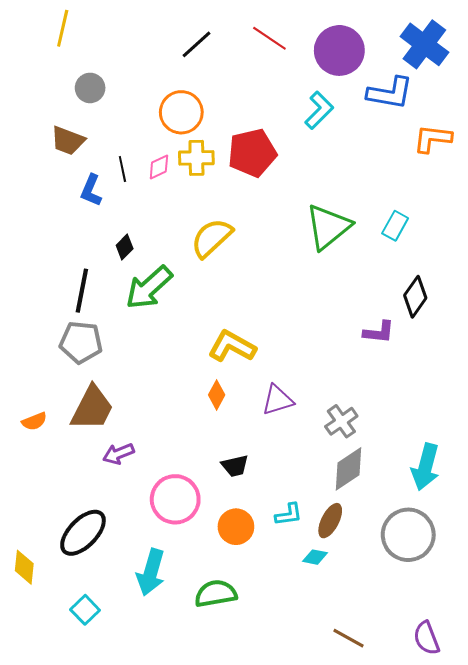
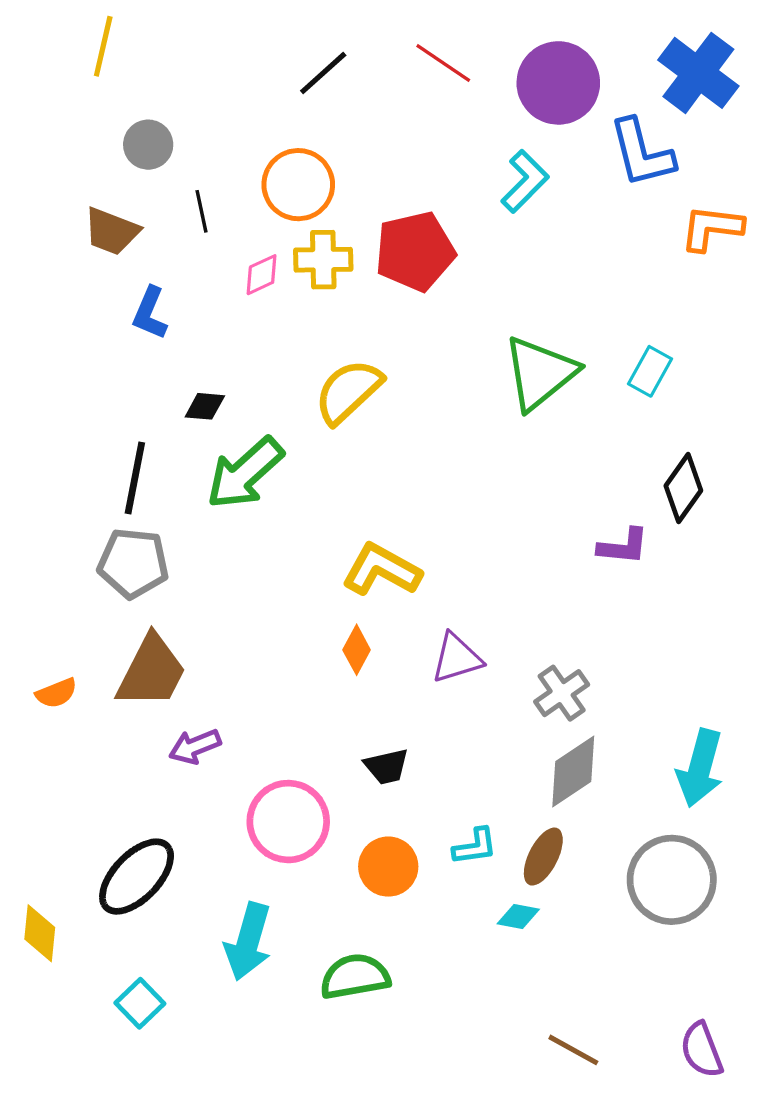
blue L-shape: (390, 93) -> (642, 153), turned 66
black line: (122, 169) -> (202, 211), moved
black diamond: (125, 247) -> (205, 406), turned 50

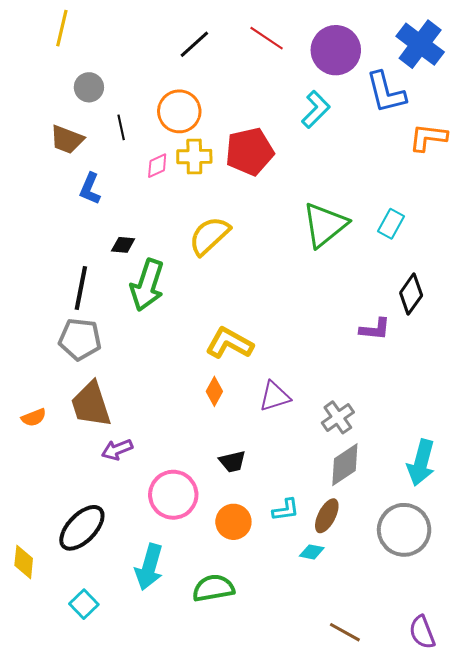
green arrow: (245, 473) -> (147, 285), turned -30
brown trapezoid: (152, 671) -> (91, 404), turned 135

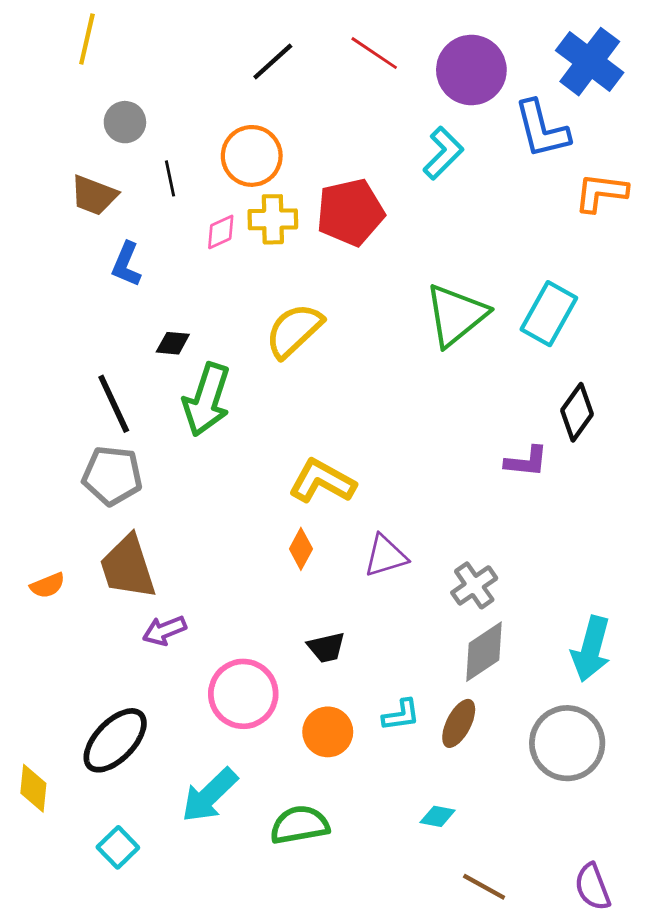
cyan rectangle: (391, 224) -> (549, 314), size x1.5
black line: (81, 288) -> (114, 404), turned -36
cyan diamond: (312, 552) -> (438, 816), moved
cyan arrow: (149, 567) -> (209, 795), turned 30

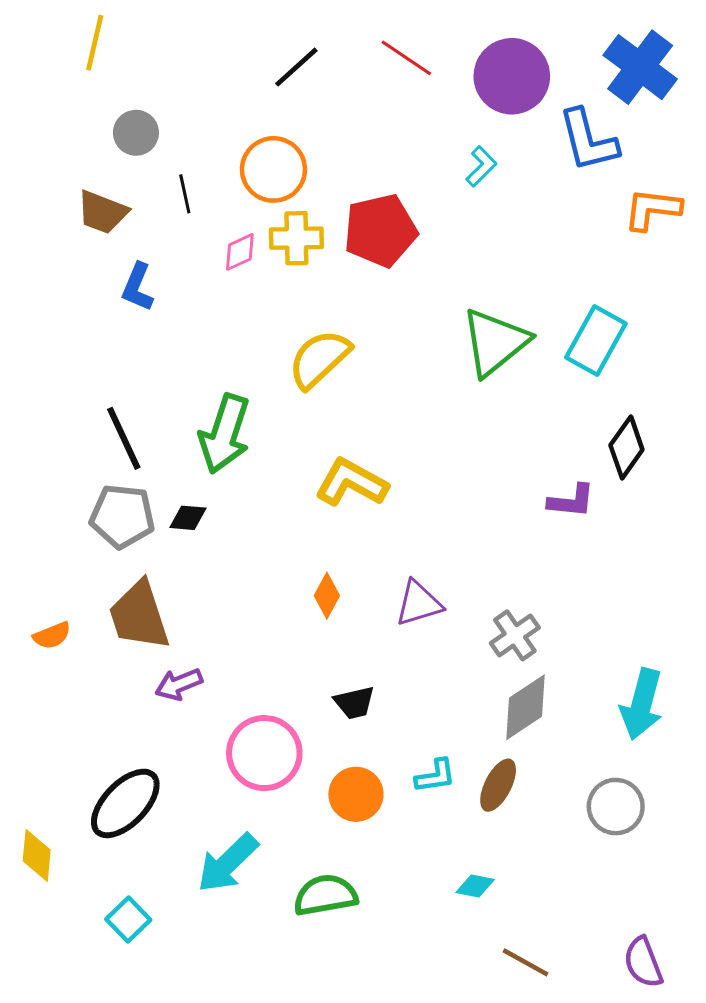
cyan L-shape: (443, 153) -> (481, 166), size x0.7
black diamond: (173, 343) -> (188, 518), moved
yellow L-shape: (322, 481) -> (351, 483), moved
gray circle: (567, 743) -> (616, 807), size x0.7

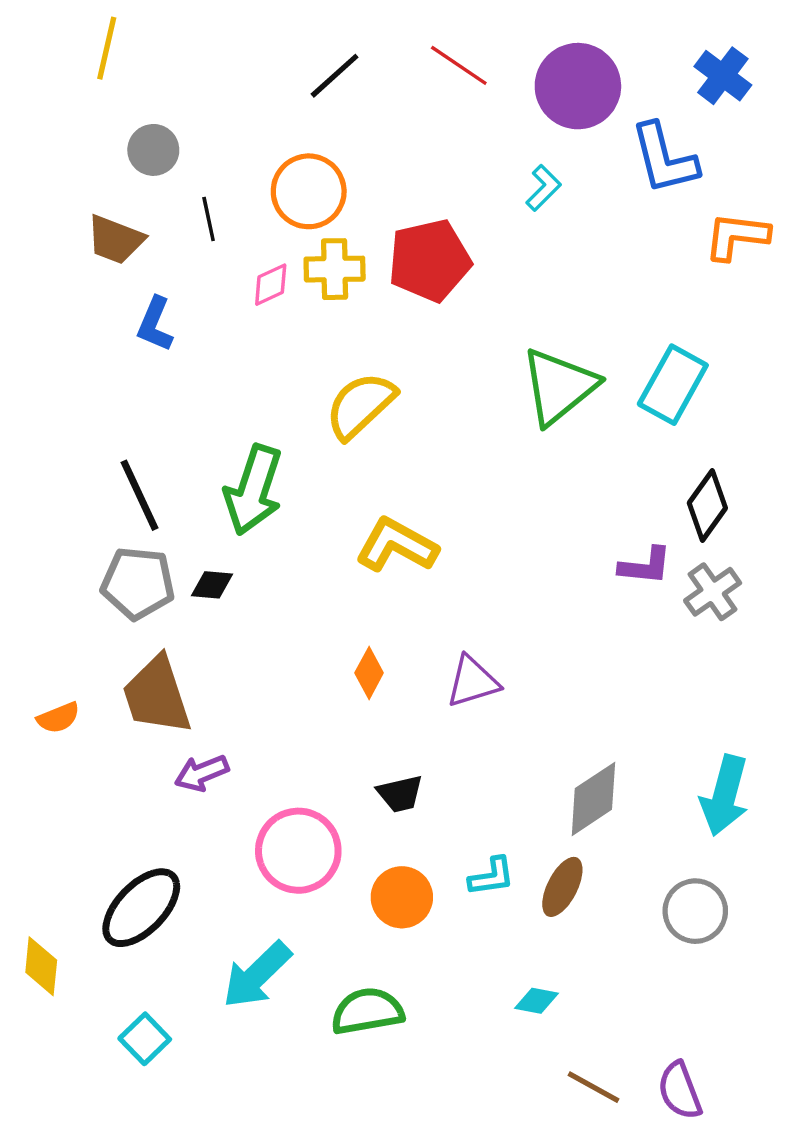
blue cross: (640, 67) -> (723, 76), size x0.7
gray cross: (515, 635) -> (713, 592), moved
purple semicircle: (643, 962) -> (680, 1091), moved

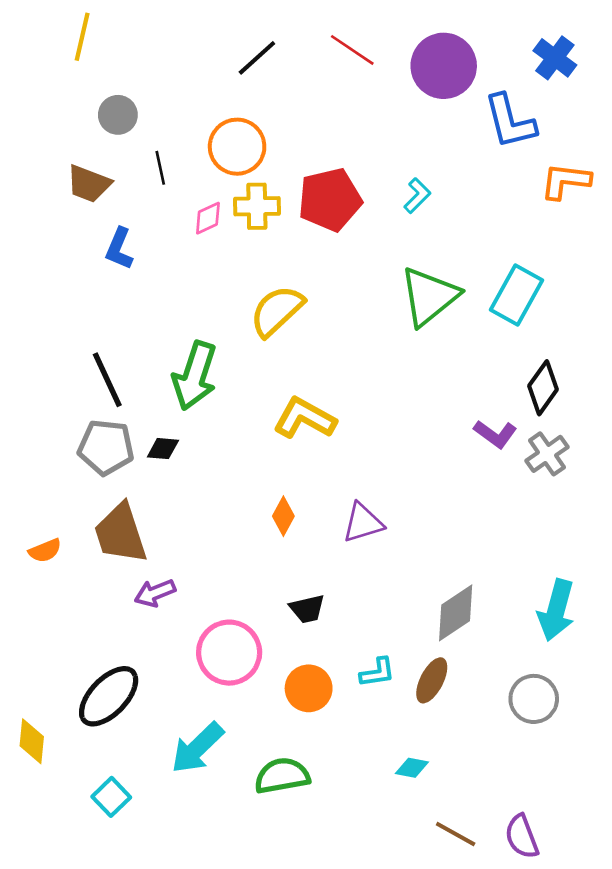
cyan L-shape: (543, 188) -> (417, 196), moved
purple L-shape: (645, 566) -> (495, 434), turned 30

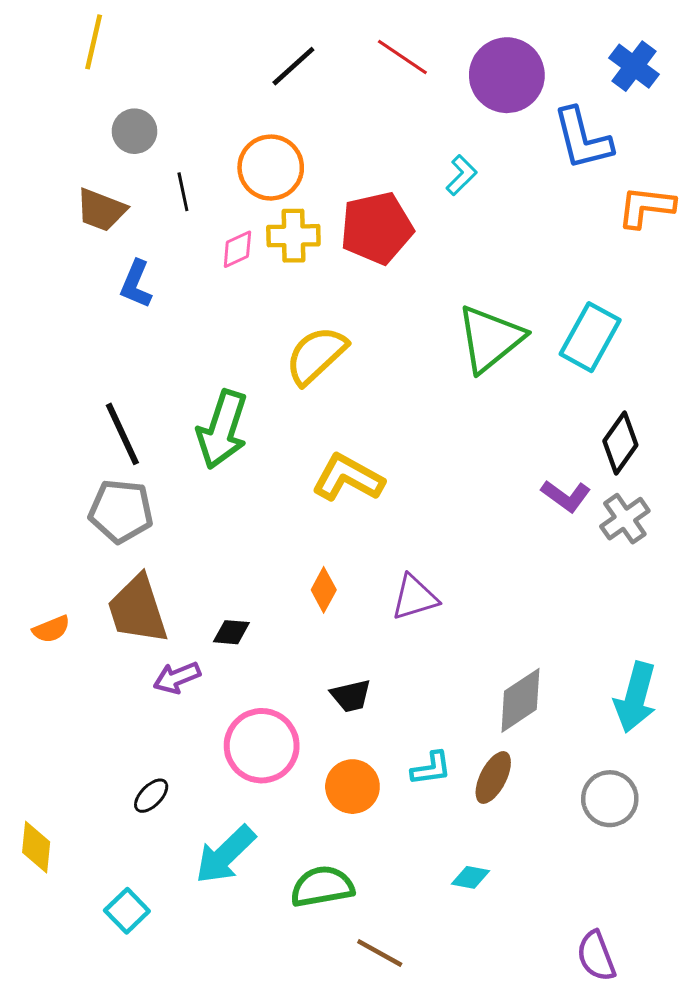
cyan L-shape: (417, 196) -> (461, 175), moved
black diamond: (163, 449) -> (231, 632), moved
black ellipse: (109, 696) -> (151, 796), moved, size x0.5
brown line: (456, 834) -> (380, 953), moved

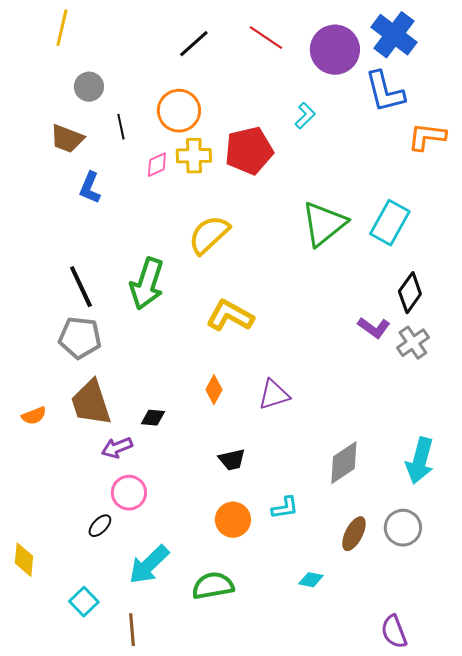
blue cross: (634, 66) -> (394, 35), moved, size x1.4
pink circle: (262, 746) -> (129, 493), moved, size x0.7
brown ellipse: (493, 777) -> (354, 534), moved
brown line: (380, 953) -> (132, 630), moved, turned 56

